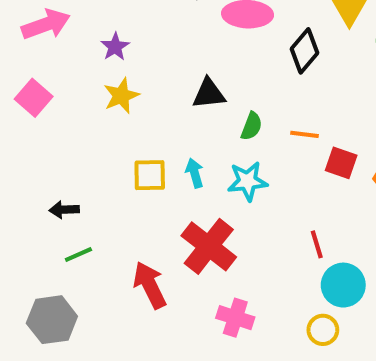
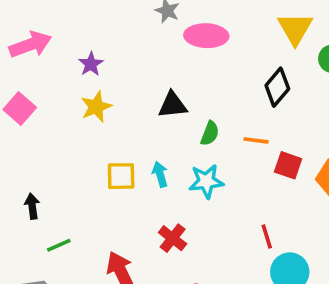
black diamond: (305, 51) -> (277, 87), moved
black arrow: (64, 210) -> (32, 206), moved, turned 85
red cross: (209, 246) -> (173, 238), size x0.6

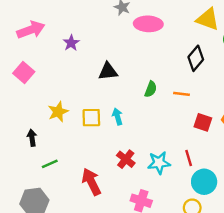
yellow triangle: (295, 29) -> (208, 19), turned -40
black triangle: (173, 105) -> (108, 71), moved
yellow star: (96, 107) -> (58, 112), moved
red square: (288, 165) -> (203, 122), moved
cyan star: (206, 181) -> (159, 163), moved

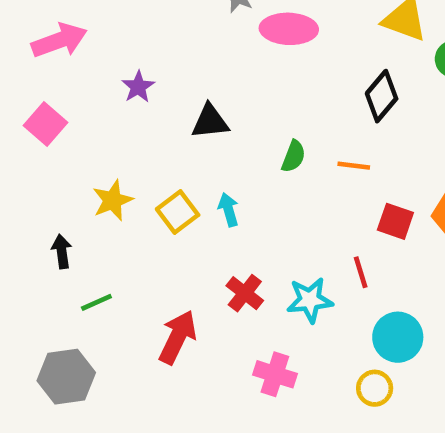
purple star: (71, 43) -> (138, 87), moved
yellow square: (91, 118) -> (178, 212), turned -36
red line: (189, 158) -> (361, 272), moved
red arrow: (91, 182) -> (178, 337), turned 52

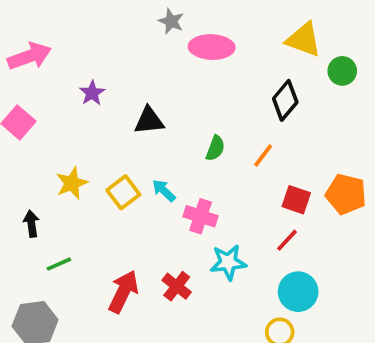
orange line: (354, 166) -> (263, 156), turned -60
cyan arrow: (229, 210) -> (164, 191), turned -30
red line: (361, 272) -> (287, 240), moved, turned 60
red cross: (245, 293) -> (177, 286), moved
pink cross: (275, 374) -> (201, 216), moved

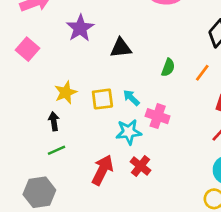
purple star: (92, 93) -> (80, 28), size x1.5
yellow square: (123, 192) -> (102, 99), turned 30
black arrow: (31, 224) -> (54, 121), moved
cyan star: (228, 262) -> (129, 132), moved

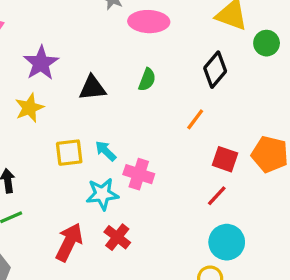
green semicircle: (168, 68) -> (147, 80), moved
yellow star: (66, 92) -> (29, 108), moved

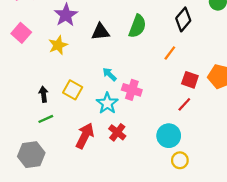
green semicircle: (147, 80) -> (137, 26), size x1.5
yellow square: (69, 153) -> (73, 90), moved, turned 36
cyan star: (102, 194) -> (107, 103), turned -30
cyan circle: (227, 242) -> (169, 136), moved

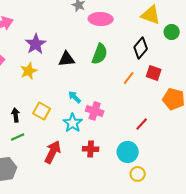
red square: (190, 80) -> (154, 73), moved
red cross: (117, 132) -> (91, 149), moved, turned -35

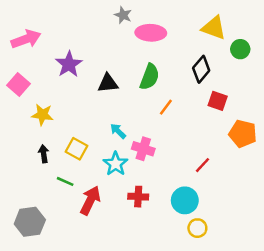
yellow star: (29, 71) -> (42, 115), moved, turned 30
orange line: (129, 78) -> (166, 107), moved
green line: (18, 137) -> (65, 181), moved, turned 48

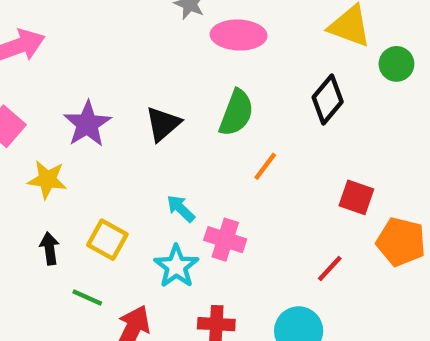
purple star: (69, 64) -> (87, 124), moved
black triangle: (108, 83) -> (163, 124), turned -35
red square: (218, 101) -> (356, 197), moved
orange pentagon: (243, 134) -> (401, 242), moved

